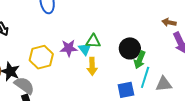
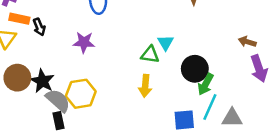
purple star: (69, 48) -> (84, 42), moved
cyan triangle: (85, 49) -> (166, 43), moved
yellow hexagon: (41, 57) -> (81, 94), moved

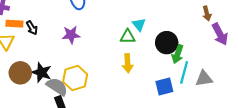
brown arrow: (247, 42) -> (207, 13), turned -112

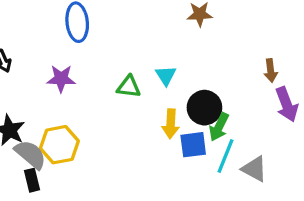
green triangle: (128, 37) -> (129, 87), moved
yellow arrow: (128, 63) -> (171, 124), moved
gray triangle: (204, 79) -> (254, 169), turned 30
blue square: (164, 86) -> (193, 145), moved

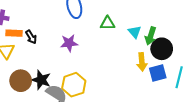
green triangle: (129, 87) -> (108, 23), moved
green arrow: (219, 127) -> (151, 36), moved

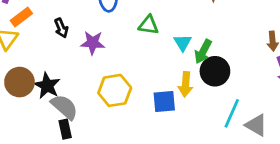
orange rectangle: (14, 33) -> (21, 17), turned -49
black arrow: (31, 37) -> (61, 28), moved
blue square: (158, 73) -> (164, 102), moved
yellow hexagon: (74, 85) -> (115, 90), moved

